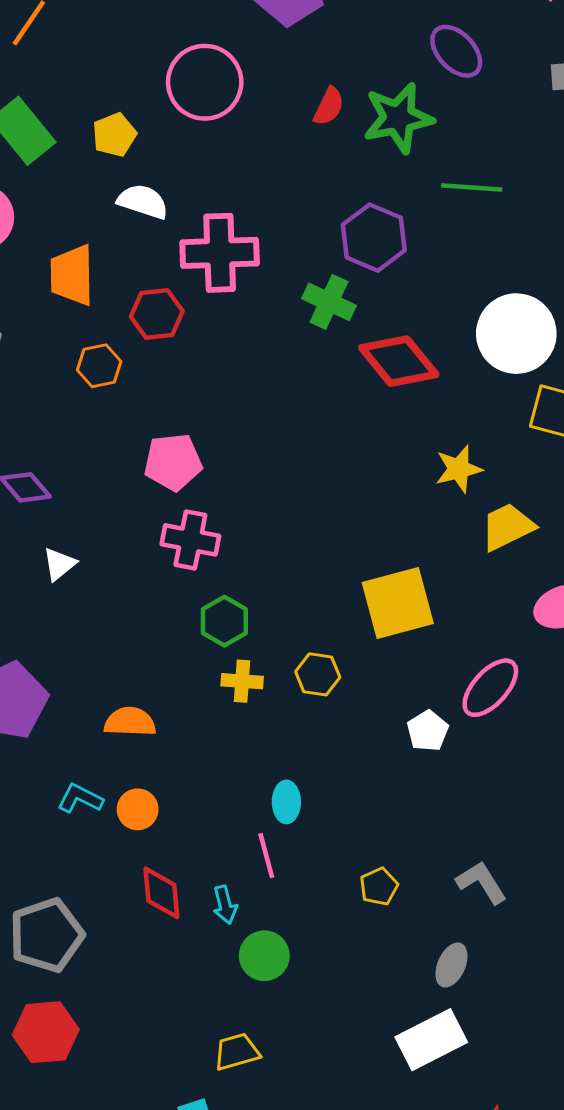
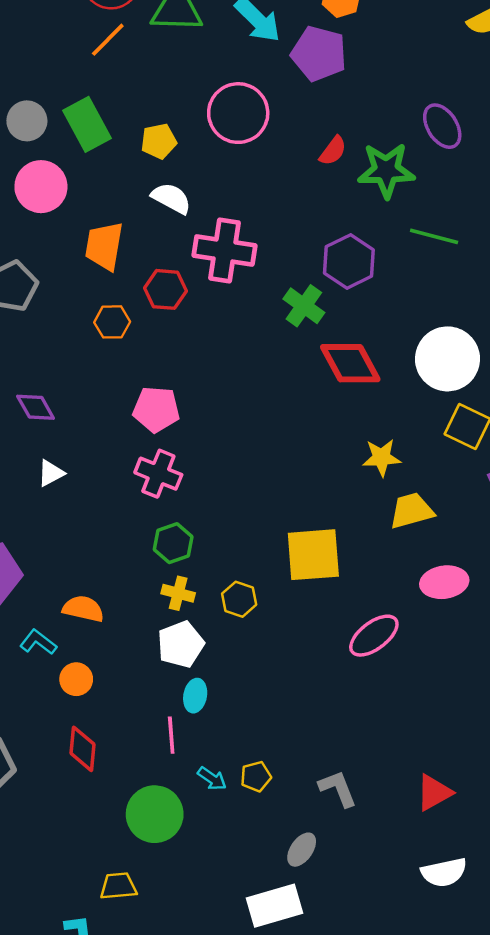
white pentagon: (428, 731) -> (181, 644), moved, size x1.4
cyan L-shape: (80, 798) -> (38, 642), moved
cyan arrow: (225, 905) -> (212, 779), moved, turned -52
green circle: (264, 956) -> (155, 814), size x1.4

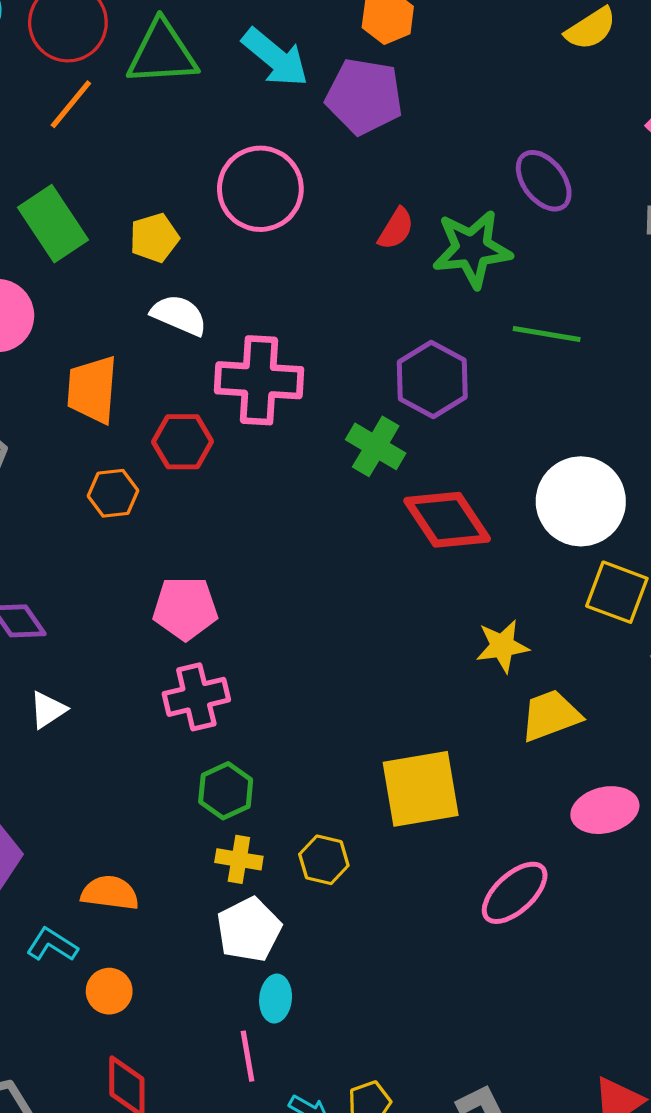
pink cross: (158, 474) -> (196, 697), turned -30

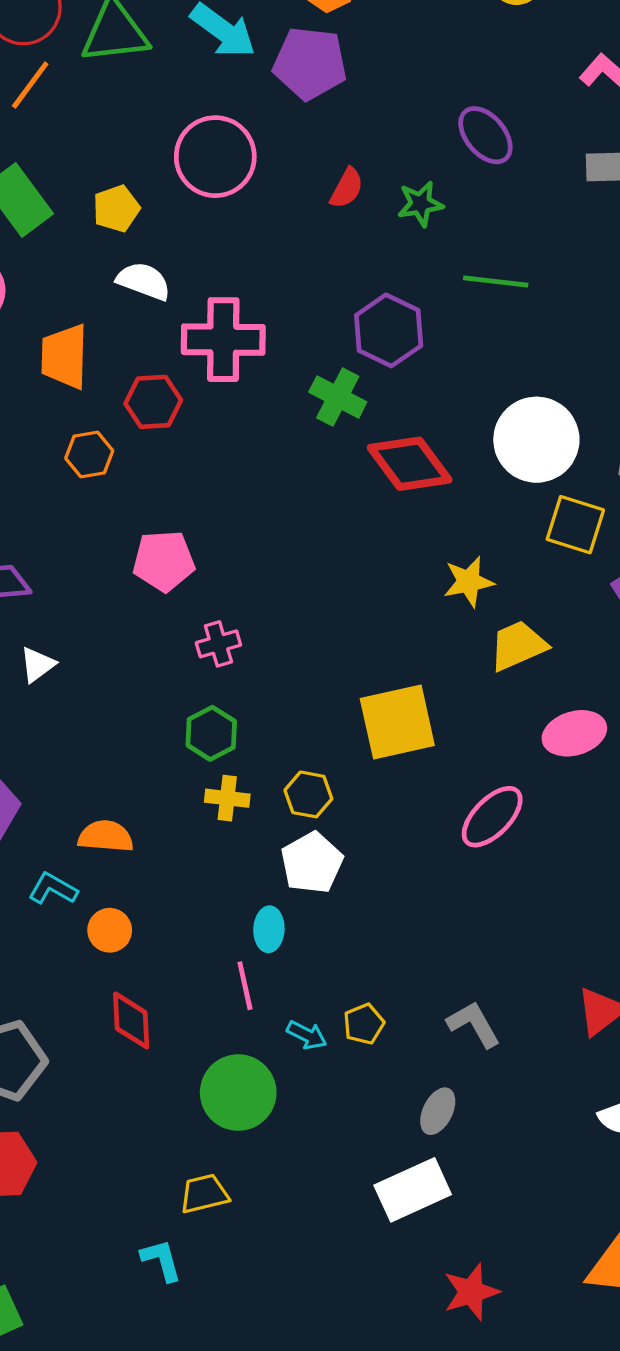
green star: (472, 249) -> (420, 204), size x0.6
pink cross: (196, 697) -> (218, 644), moved, size x0.7
white pentagon: (249, 930) -> (312, 863), moved

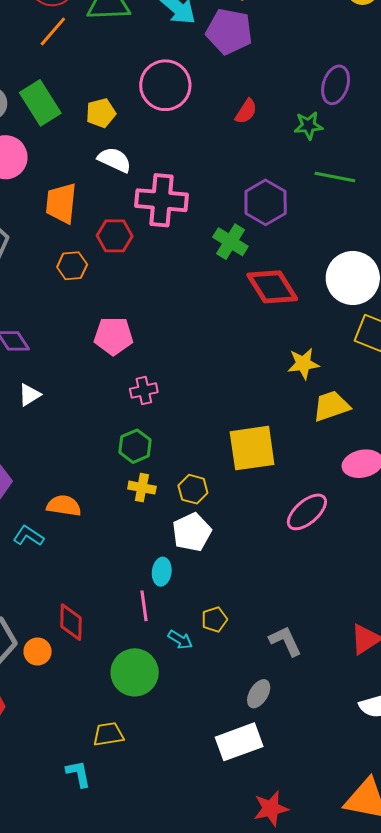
purple ellipse: (485, 135) -> (336, 85), turned 54
green star: (420, 204) -> (308, 126), moved
orange circle: (110, 930) -> (38, 652), moved
yellow pentagon: (364, 1024) -> (214, 619), moved

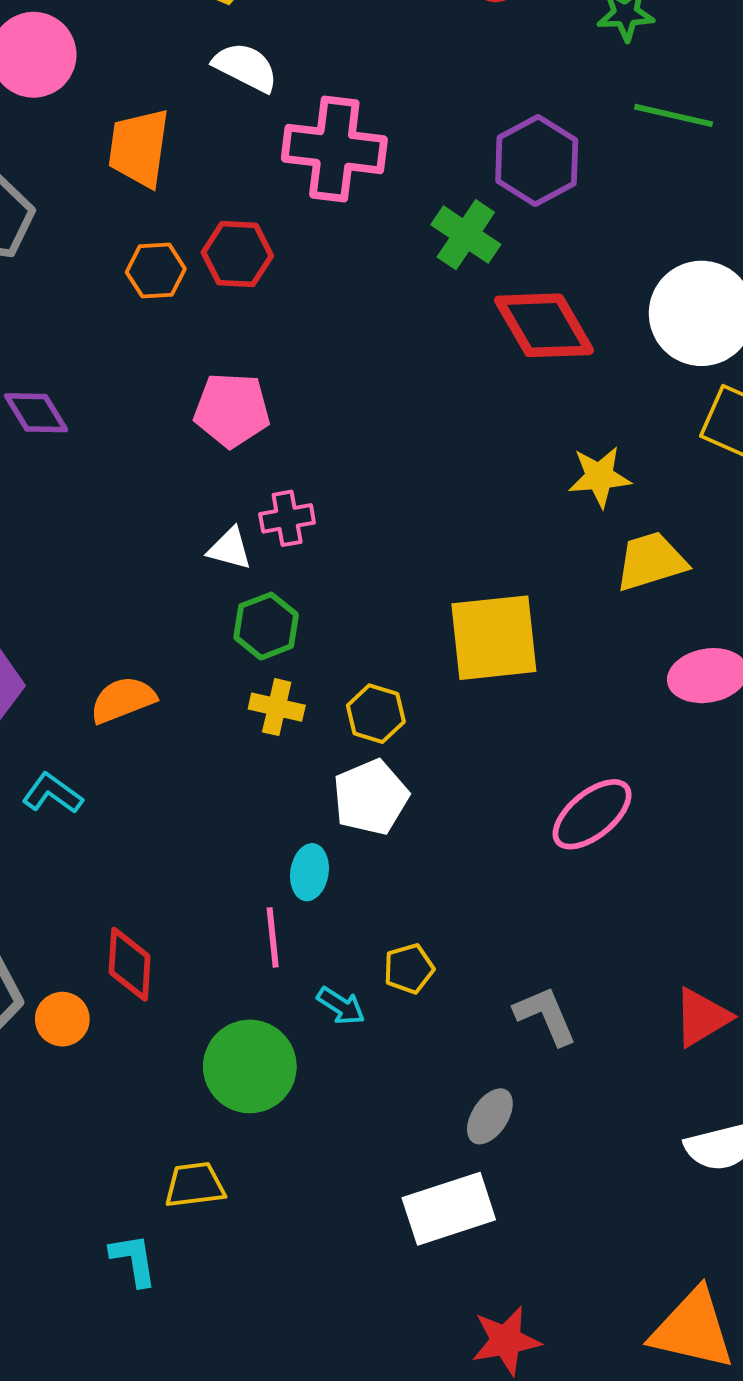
red hexagon: (115, 236) -> (237, 254), moved
white triangle: (29, 395) -> (230, 549), moved, turned 45
orange semicircle: (64, 506) -> (123, 700), moved, turned -32
pink ellipse: (307, 512) -> (592, 814), moved

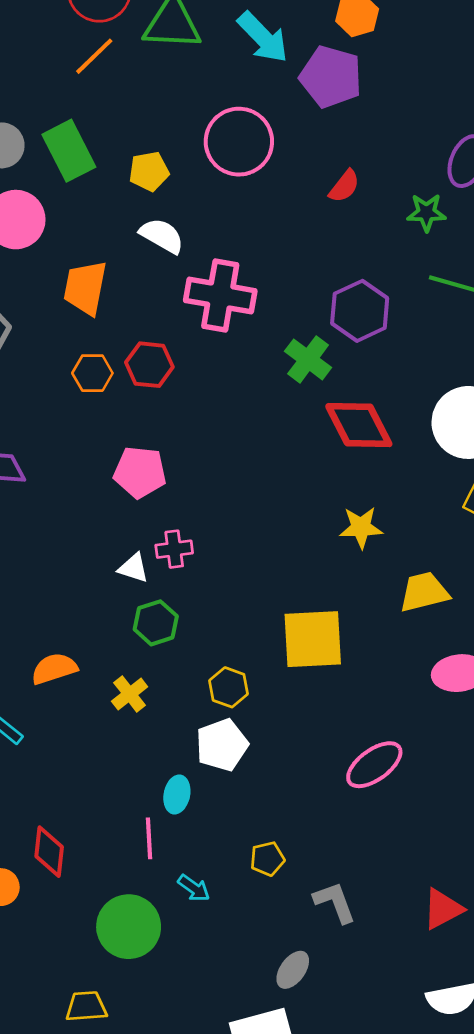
yellow star: (600, 477) -> (361, 527), moved
yellow cross: (277, 707) -> (130, 694), moved, turned 36
yellow pentagon: (409, 969) -> (267, 859), moved

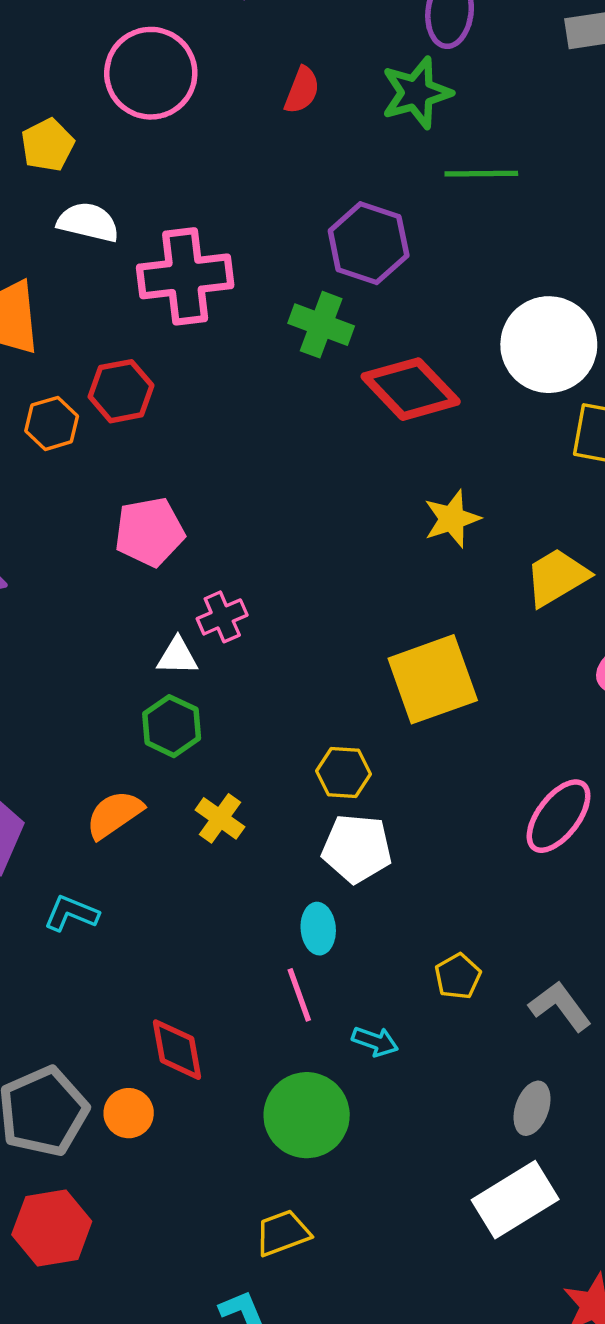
green star: (426, 213) -> (417, 93), size x1.4
green hexagon: (156, 623) -> (172, 726), moved
white pentagon: (222, 745) -> (357, 848), turned -30

